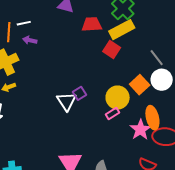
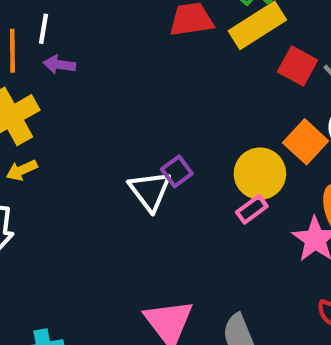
white line: (24, 23) -> (44, 29), turned -64
red square: (112, 49) -> (298, 66), moved

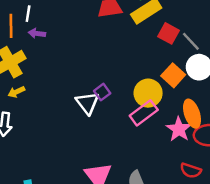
pink rectangle: (252, 209) -> (144, 113), size x1.6

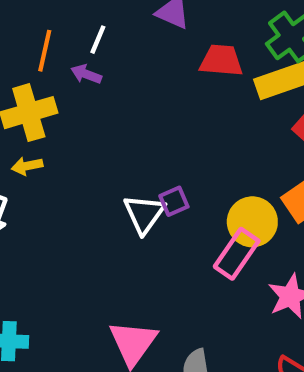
white line: (28, 14) -> (98, 40), moved
pink rectangle: (144, 113) -> (237, 254), turned -32

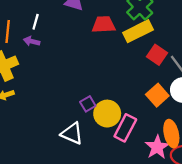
white triangle: (144, 214) -> (72, 133), moved, turned -35
yellow circle: (252, 222) -> (107, 114), moved

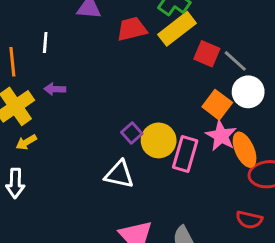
purple arrow: (32, 41) -> (55, 89), moved
pink star: (157, 147) -> (221, 136), moved

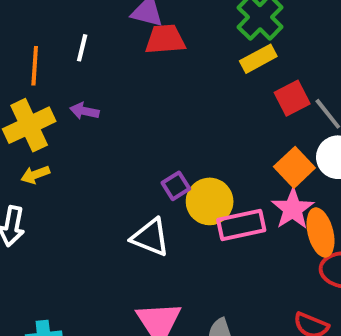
red trapezoid: (132, 29) -> (165, 39), moved
yellow rectangle: (177, 29) -> (258, 59), size x0.7
red square: (207, 54) -> (292, 98), turned 30
pink rectangle: (185, 154) -> (241, 225), turned 52

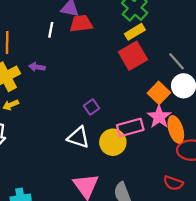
white line: (82, 48) -> (51, 30), moved
red square: (292, 98) -> (133, 56), moved, size x1.4
yellow circle: (210, 201) -> (113, 142), moved

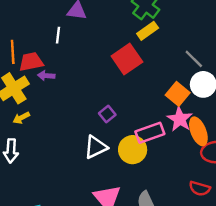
red trapezoid: (81, 24) -> (31, 62), moved
red square: (133, 56) -> (127, 59), moved
white triangle: (78, 137) -> (96, 147), turned -40

